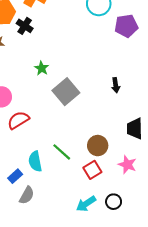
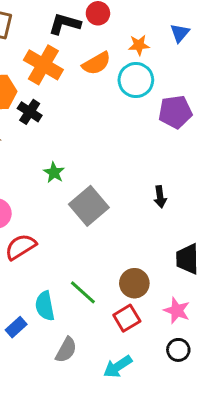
gray semicircle: (27, 195) -> (66, 350), moved
black circle: (114, 202) -> (178, 350), moved

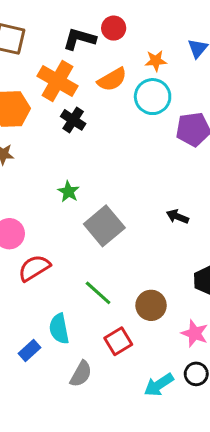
black cross: (30, 112) -> (73, 120), moved
black arrow: (160, 197) -> (178, 217), turned 120
green line: (83, 292) -> (98, 293), moved
red square: (127, 318) -> (118, 341), moved
cyan arrow: (118, 367) -> (159, 385), moved

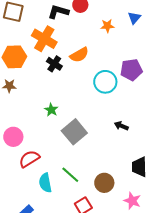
orange semicircle: (112, 79) -> (79, 55), moved
cyan circle: (153, 97) -> (105, 82), moved
cyan semicircle: (59, 329) -> (45, 183), moved

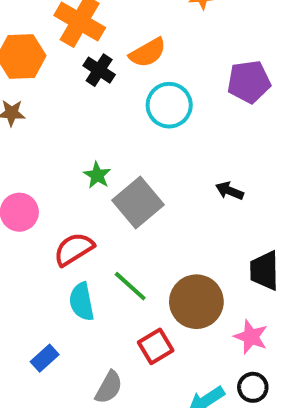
cyan circle: (105, 82) -> (169, 105), moved
green star: (51, 110) -> (97, 175), moved
red semicircle: (29, 159) -> (74, 249), moved
brown circle: (104, 183) -> (196, 302), size x1.4

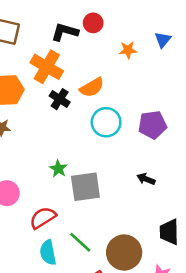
purple pentagon: (249, 82) -> (152, 125), moved
gray square: (138, 202) -> (85, 187), turned 32

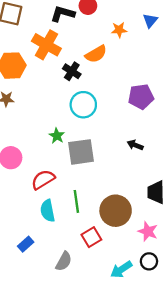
orange semicircle: (92, 87) -> (96, 54), moved
black cross: (60, 99) -> (72, 71), moved
cyan circle: (106, 122) -> (83, 105), moved
green line: (80, 242) -> (76, 201), turned 40

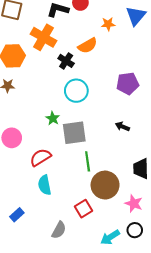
blue triangle: (150, 21) -> (136, 16), size x1.5
green line: (76, 201) -> (88, 161), moved
blue rectangle: (26, 244) -> (17, 215), moved

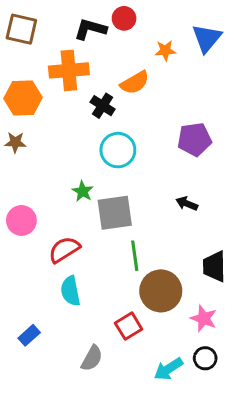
orange cross: (44, 37) -> (69, 70), turned -35

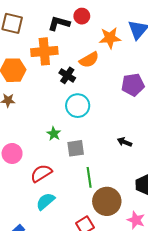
orange star: (165, 51) -> (110, 38), size x1.5
purple pentagon: (194, 139) -> (133, 85), moved
gray square: (115, 213) -> (76, 148), size x0.7
cyan semicircle: (70, 291) -> (45, 201), turned 60

